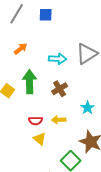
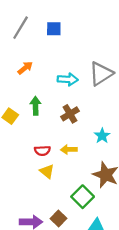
green arrow: (30, 82) -> (35, 106), size x0.7

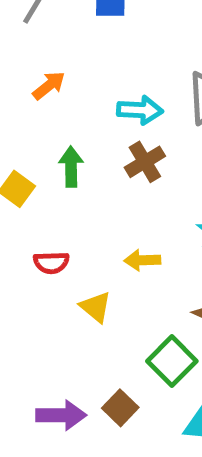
brown cross: (70, 114) -> (145, 162), moved
red semicircle: (42, 151) -> (51, 263), moved

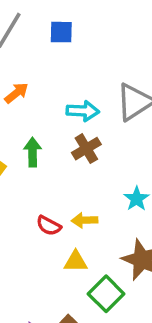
red semicircle: (51, 263) -> (49, 226), moved, turned 30
yellow triangle: (96, 307) -> (76, 261), moved, turned -40

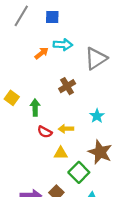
orange arrow: (16, 93) -> (42, 53), moved
cyan arrow: (83, 111) -> (63, 45), moved
green arrow: (33, 152) -> (35, 107), moved

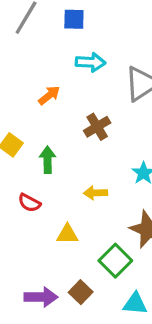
orange arrow: (42, 53) -> (49, 95), moved
red semicircle: (45, 132) -> (29, 203), moved
yellow triangle: (61, 153) -> (67, 234), moved

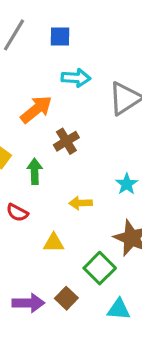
orange arrow: (49, 95) -> (36, 109), size x1.5
brown cross: (97, 127) -> (66, 141), moved

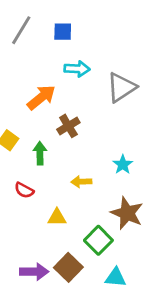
brown square: (66, 298) -> (68, 267), size x1.4

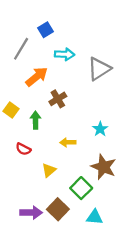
gray line: (21, 30) -> (21, 49), moved
blue square: (63, 32) -> (46, 30), moved, turned -32
yellow triangle: (57, 217) -> (49, 170), turned -40

